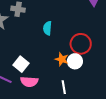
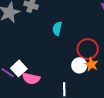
orange star: (62, 59) -> (91, 64), moved
white square: (21, 64) -> (19, 68), moved

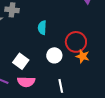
white circle: (79, 65) -> (54, 55), moved
white square: (19, 68) -> (21, 61), moved

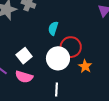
red circle: (76, 42) -> (71, 47), moved
white circle: (54, 55) -> (58, 58), size x1.5

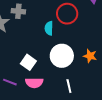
red circle: (71, 47) -> (67, 14), moved

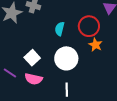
red circle: (67, 14) -> (89, 26), moved
orange star: (90, 56) -> (95, 45), moved

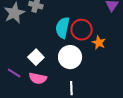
red circle: (89, 26) -> (82, 30), moved
cyan semicircle: (60, 29) -> (63, 28), size x1.5

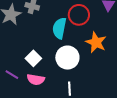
red circle: (82, 30) -> (79, 15), moved
orange star: (99, 43) -> (96, 42), size x1.5

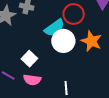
cyan semicircle: (59, 28) -> (54, 28), turned -135
white circle: (67, 58) -> (63, 41), moved

